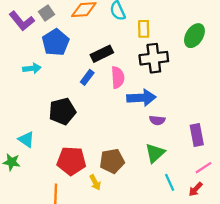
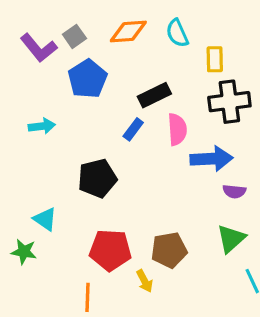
cyan arrow: (32, 68) -> (42, 126), moved

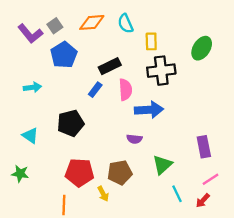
purple semicircle: (234, 191) -> (134, 139), moved
cyan triangle: (45, 219) -> (30, 136), moved

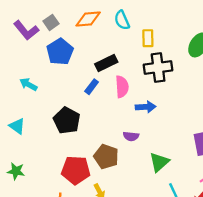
cyan arrow: (32, 87) -> (28, 84), turned -144
blue arrow: (149, 110) -> (146, 107), size x0.7
black pentagon: (71, 123) -> (67, 120), turned -30
cyan triangle: (30, 136) -> (17, 126), moved
brown pentagon: (120, 173) -> (106, 157), moved, turned 30

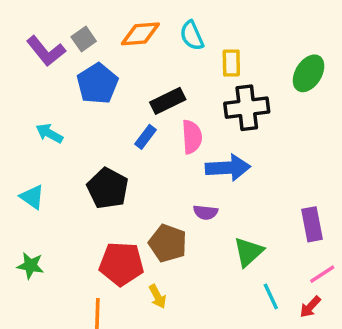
blue arrow: (146, 107) -> (228, 168), size x1.4

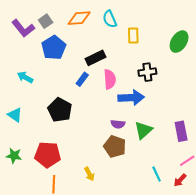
black cross: (247, 108) -> (147, 72), moved, size x0.7
brown pentagon: (168, 243) -> (115, 147), moved
green triangle: (248, 252) -> (143, 130), moved
red pentagon: (121, 264) -> (48, 155), moved

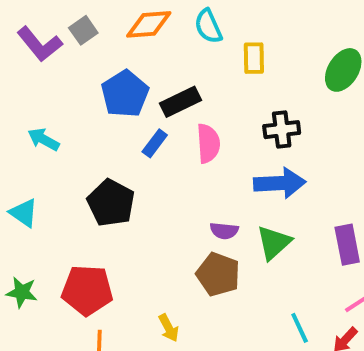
blue pentagon: (54, 48) -> (125, 94), moved
blue arrow: (131, 98) -> (280, 183), moved

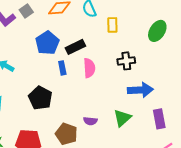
blue rectangle: (155, 143) -> (62, 68), turned -48
blue arrow: (280, 183) -> (140, 90), moved
purple semicircle: (224, 231) -> (90, 121), moved
brown pentagon: (218, 274) -> (66, 134), moved

